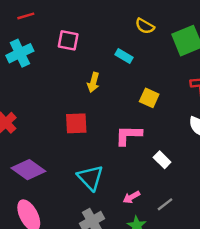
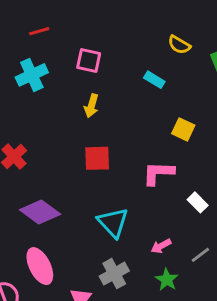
yellow arrow: (93, 82) -> (91, 106), moved

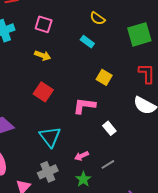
yellow semicircle: (179, 45) -> (98, 18), moved
yellow arrow: (91, 106) -> (43, 55), turned -91
red square: (97, 158) -> (43, 92), turned 30

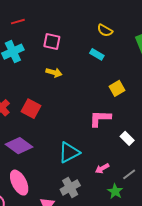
yellow square: (104, 77) -> (117, 88), turned 35
red square: (43, 92) -> (31, 109), moved
cyan triangle: (50, 137) -> (69, 152), turned 45
green star: (83, 179) -> (115, 191), moved

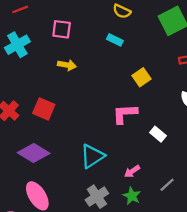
gray line: (129, 174) -> (167, 185), moved
green star: (115, 191) -> (132, 196), moved

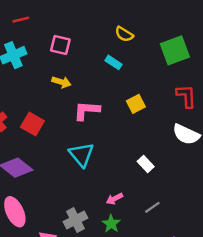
pink L-shape: (125, 114) -> (87, 110), moved
cyan triangle: (92, 156) -> (81, 154), moved, turned -44
gray line: (167, 185) -> (152, 207), moved

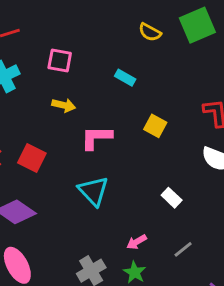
yellow semicircle: (124, 34) -> (150, 32), moved
green square: (175, 50) -> (197, 25), moved
yellow square: (136, 104) -> (155, 126), turned -30

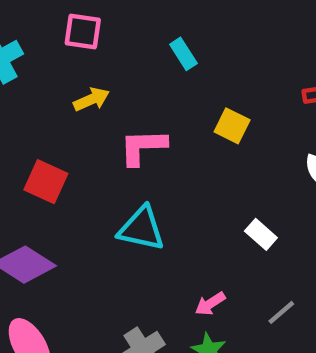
cyan rectangle: (125, 78) -> (183, 54), turned 30
yellow arrow: (64, 105) -> (91, 99), turned -35
cyan triangle: (93, 191) -> (141, 229), turned -32

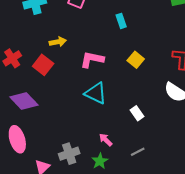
yellow arrow: (91, 99) -> (58, 42), moved
cyan triangle: (141, 229) -> (96, 93), moved
pink arrow: (210, 304) -> (106, 140), turned 64

